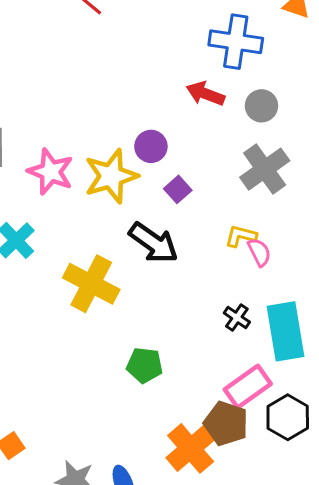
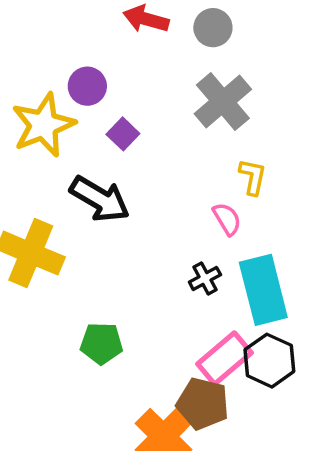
yellow L-shape: (241, 236) -> (253, 177), moved, turned 92
pink semicircle: (259, 252) -> (227, 219), moved
black cross: (237, 318) -> (205, 278), turned 32
black hexagon: (288, 417) -> (269, 361), moved

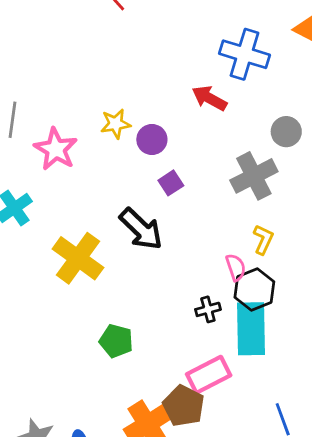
gray circle: (213, 28) -> (286, 132), moved
yellow star: (43, 125) -> (116, 124), moved, size x0.6
black hexagon: (269, 361) -> (254, 289), moved

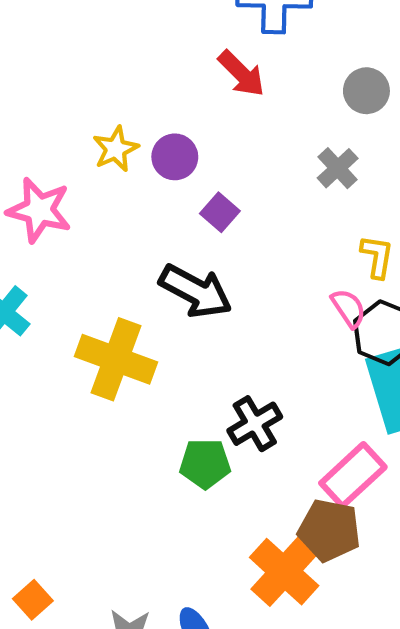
red arrow: (209, 98) -> (241, 74), turned -148
gray cross: (254, 176) -> (338, 168), size x0.6
black cross: (208, 309) -> (255, 424), moved, size x1.4

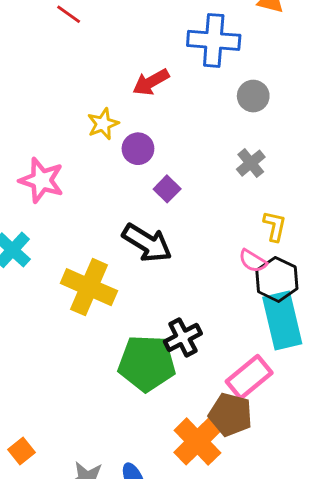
red arrow: (241, 74) -> (151, 82), moved, turned 102
gray circle: (366, 91) -> (253, 96), moved
yellow star: (116, 149) -> (103, 124), moved
pink semicircle: (349, 308) -> (253, 261), turned 152
green pentagon: (205, 464) -> (147, 363), size x1.6

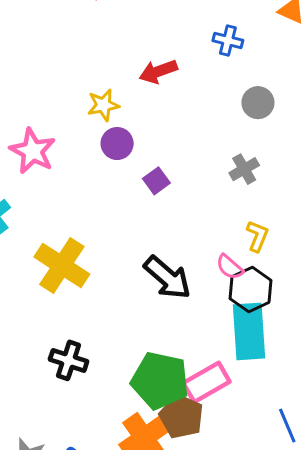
blue cross: (214, 40) -> (228, 41), size x0.6
purple circle: (138, 149) -> (117, 144), moved
black arrow: (147, 243) -> (167, 278), moved
black cross: (183, 337) -> (69, 360), moved, turned 36
green pentagon: (147, 363) -> (160, 380), moved

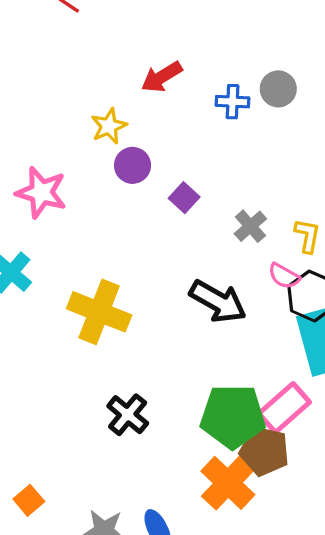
blue cross: (228, 41) -> (233, 102), moved
gray cross: (244, 169) -> (250, 226), moved
black cross: (69, 360) -> (128, 415), turned 33

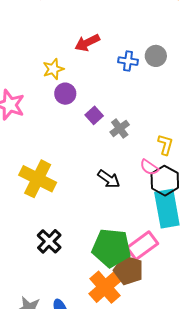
gray cross: (250, 226) -> (120, 128), moved
black arrow: (218, 301) -> (109, 179), size x0.7

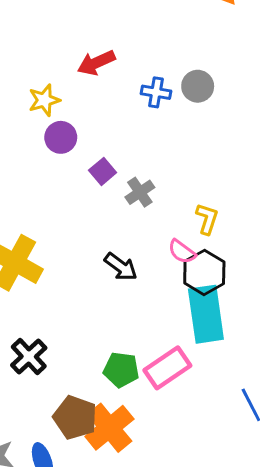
green pentagon: (111, 248) -> (121, 370), size x0.6
brown pentagon: (128, 270) -> (75, 417), moved

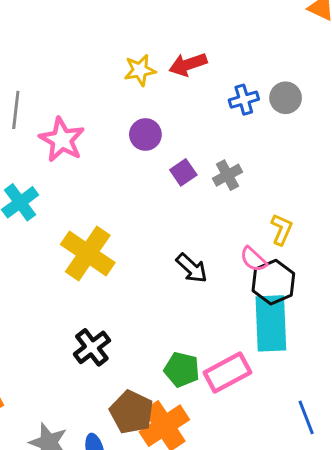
blue cross: (156, 92) -> (244, 100), turned -32
yellow star: (44, 100) -> (140, 70), moved
gray cross: (140, 192) -> (228, 175), moved

